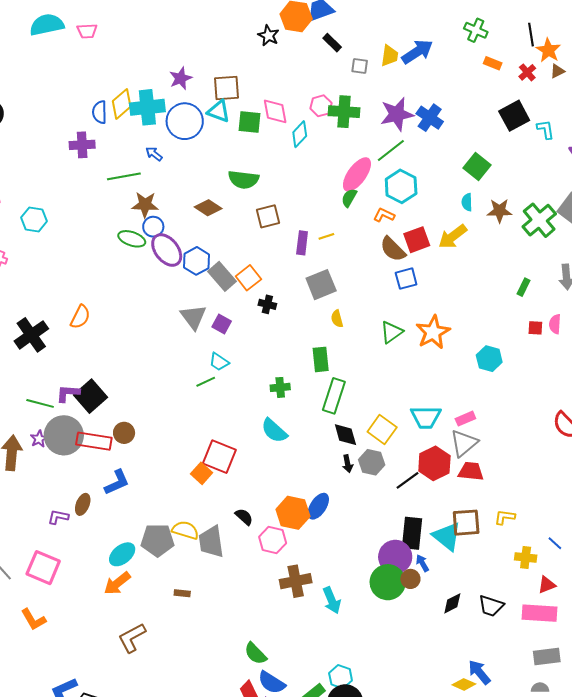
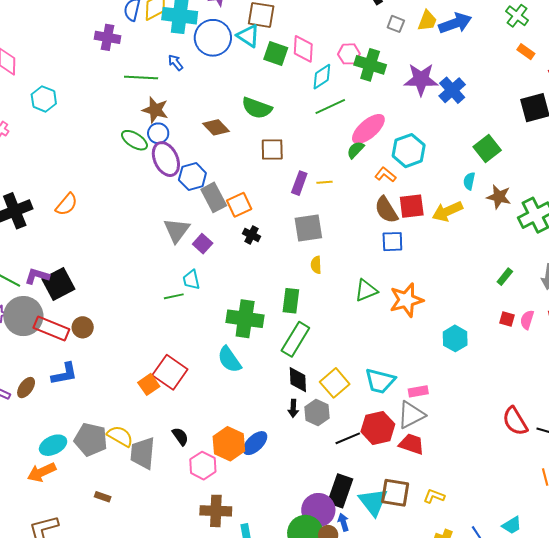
green line: (391, 150) -> (330, 106), moved
cyan trapezoid: (219, 362) -> (191, 280), turned 30
green cross: (280, 387) -> (245, 319), size x1.8

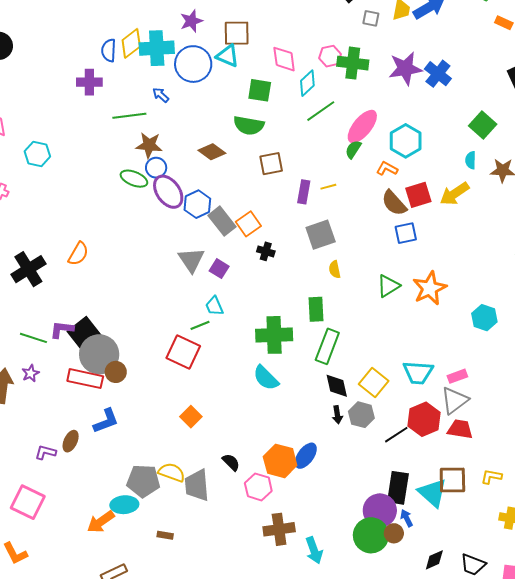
green square: (276, 53) -> (260, 90), moved
gray circle: (23, 316) -> (99, 354), moved
red square: (170, 372) -> (183, 352), moved
cyan ellipse: (53, 445) -> (124, 505), moved, turned 32

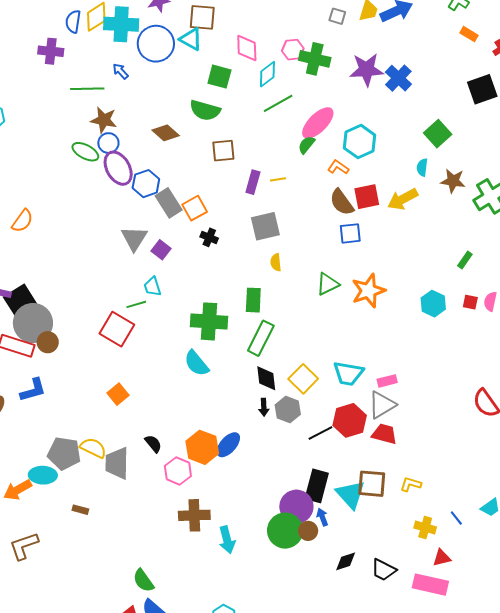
cyan hexagon: (484, 318) -> (433, 304), moved

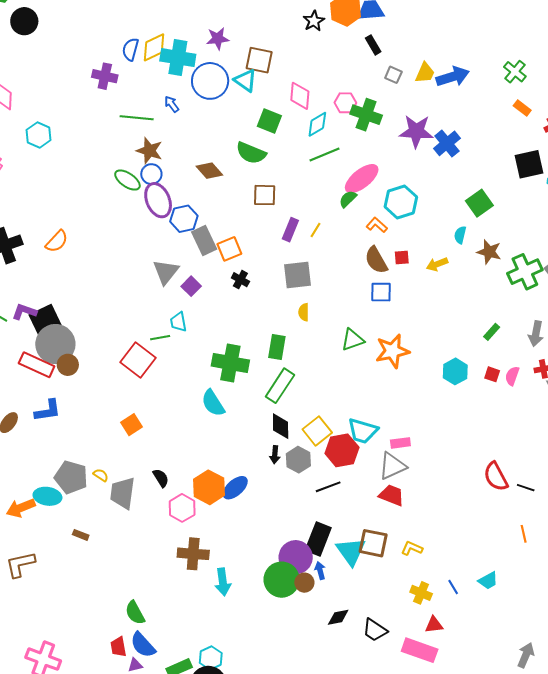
yellow line: (278, 179) -> (316, 230), turned -56
red square: (367, 197) -> (402, 257), size x0.6
yellow arrow: (403, 199) -> (437, 264), size x0.7
red hexagon: (350, 420) -> (342, 450), moved
yellow semicircle: (93, 448) -> (101, 475), size x0.6

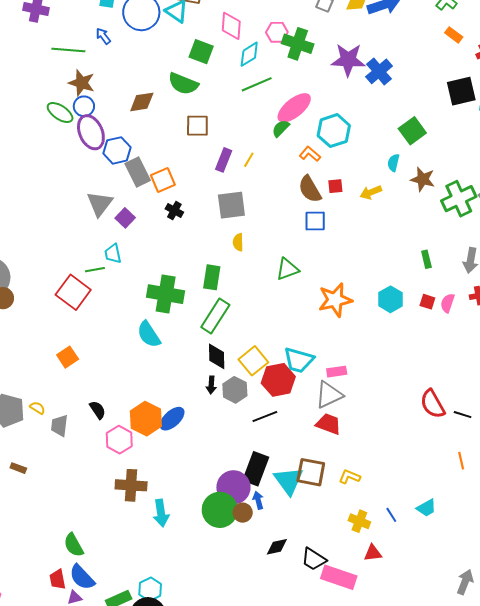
brown diamond: (209, 171) -> (142, 102), turned -56
green rectangle: (492, 332) -> (426, 259), turned -54
orange star: (392, 351) -> (335, 300), moved
gray trapezoid: (123, 493) -> (60, 426), size x0.7
pink rectangle: (420, 650) -> (339, 577), moved

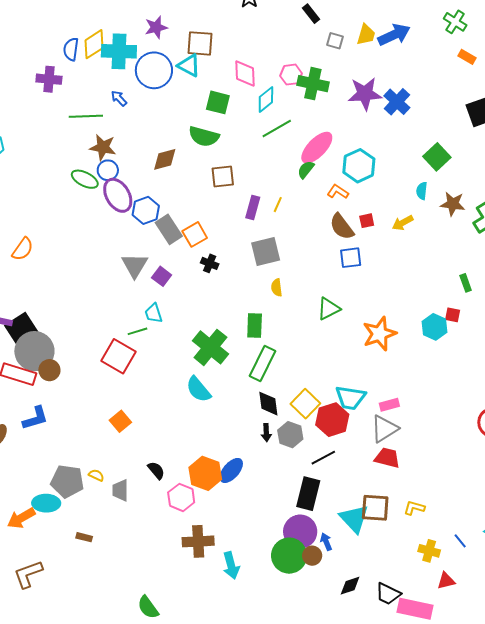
green cross: (166, 294) -> (210, 347), turned 36
red square: (427, 302) -> (453, 315), moved
black rectangle: (256, 469) -> (308, 494), moved

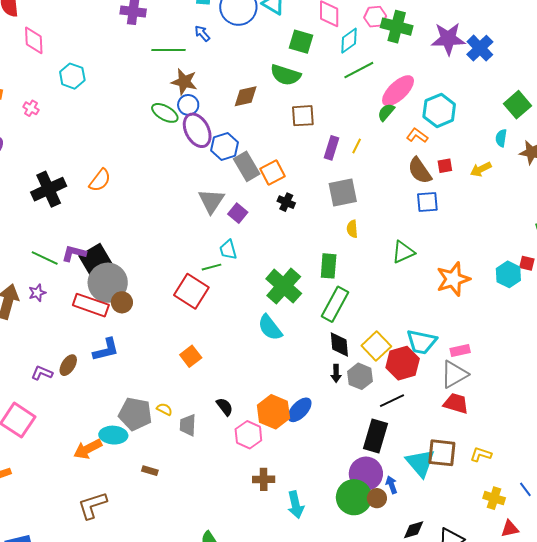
brown cross: (198, 541) -> (264, 479), size x0.7

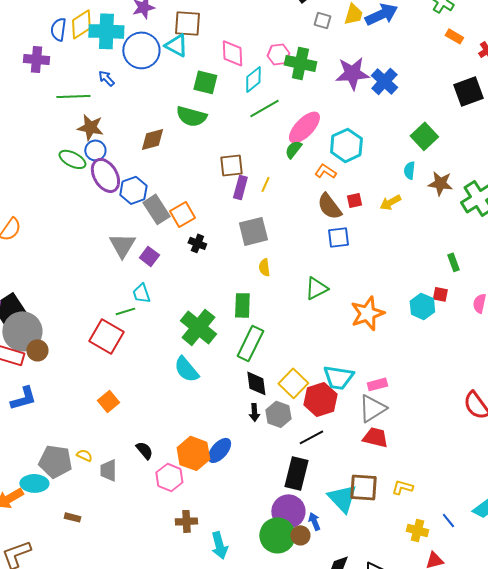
brown square: (303, 116) -> (231, 165), moved

